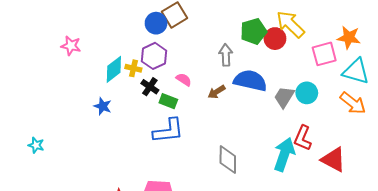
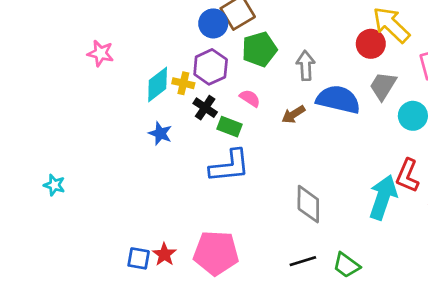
green pentagon: (253, 31) -> (259, 49), moved
gray trapezoid: (284, 97) -> (383, 86), moved
blue star: (103, 106) -> (160, 133), moved

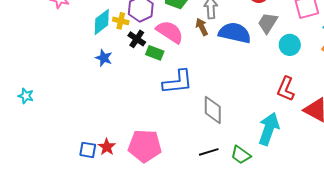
pink semicircle: (250, 98) -> (170, 32), size x1.8
brown arrow: (293, 114) -> (202, 27), moved, turned 96
blue L-shape: (230, 166) -> (178, 82), moved
cyan arrow: (383, 197) -> (269, 129), moved

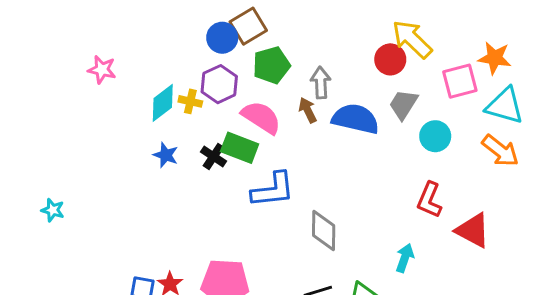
black cross: (137, 39) -> (213, 156), moved
green rectangle: (155, 53) -> (240, 148), size x1.4
cyan arrow: (269, 129) -> (405, 258), size x0.6

